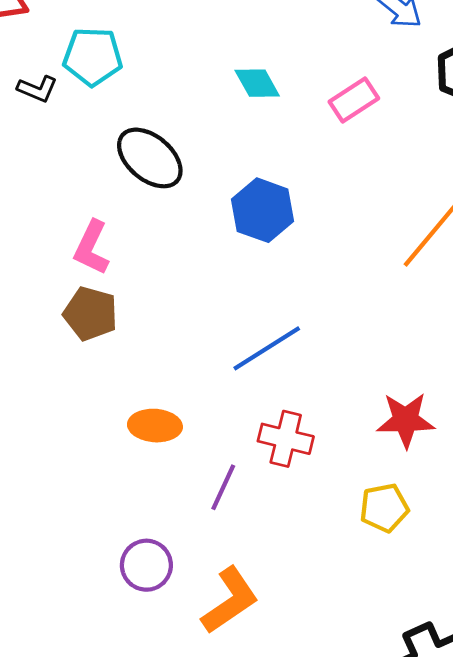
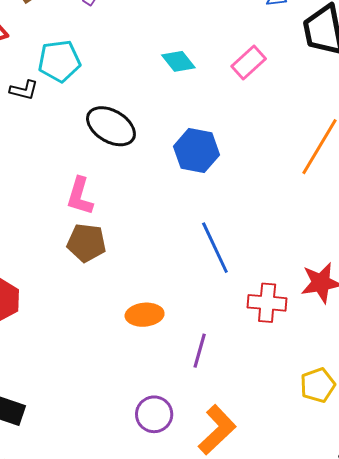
blue line: (267, 348) -> (215, 248), turned -74
red cross: (286, 439) -> (267, 303), moved
yellow pentagon: (384, 508) -> (318, 385), moved

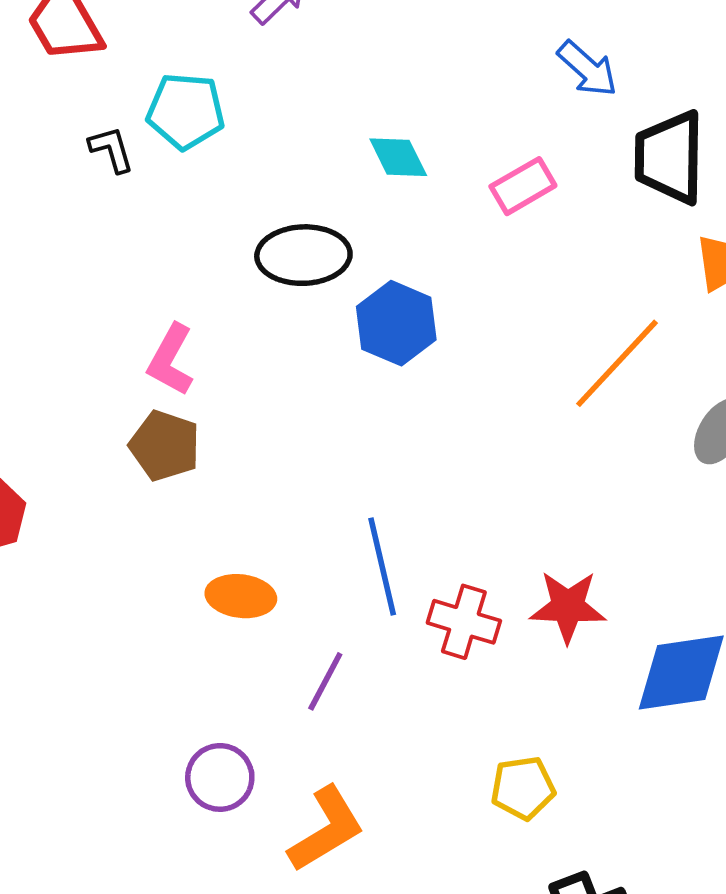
black L-shape: (24, 90) -> (111, 149), turned -132
black ellipse: (111, 126) -> (303, 255), moved, turned -45
blue line: (215, 248) -> (382, 567), moved

